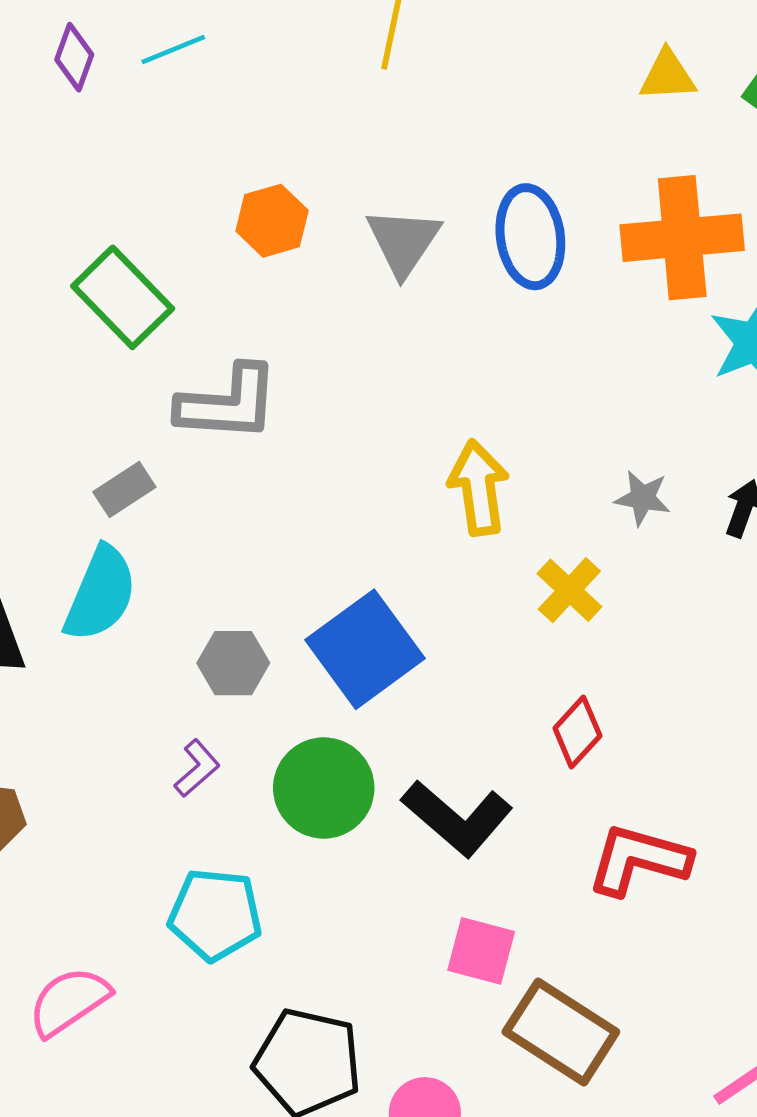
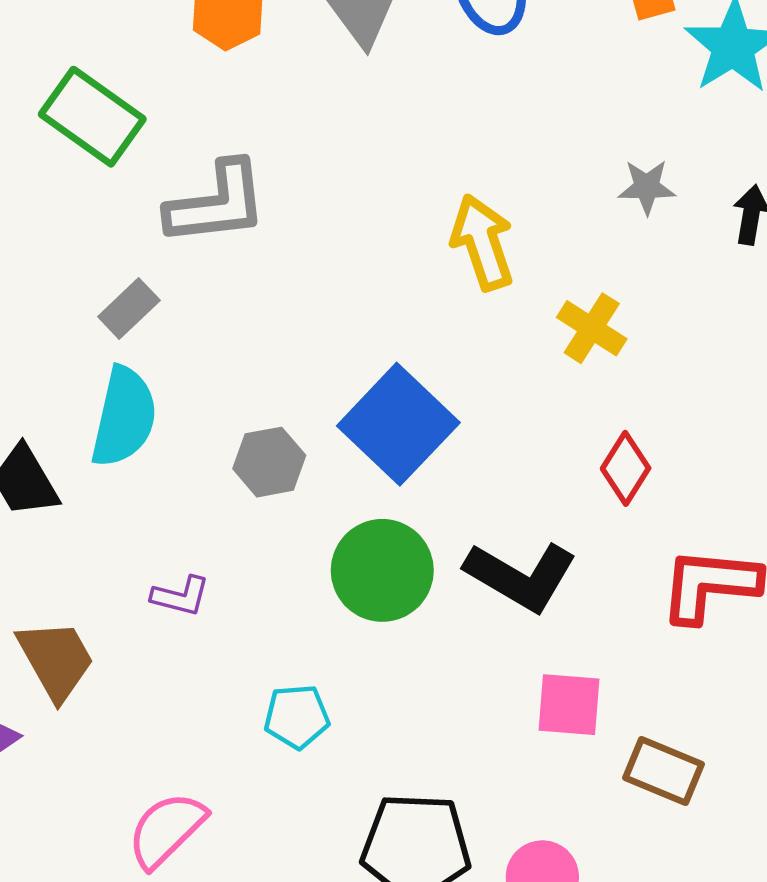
gray star: (643, 498) -> (647, 187), moved
purple L-shape: (197, 768) -> (181, 596), moved, turned 66
cyan pentagon: (215, 915) -> (297, 717), size x0.7
brown rectangle: (561, 1032) -> (663, 771), size x0.7

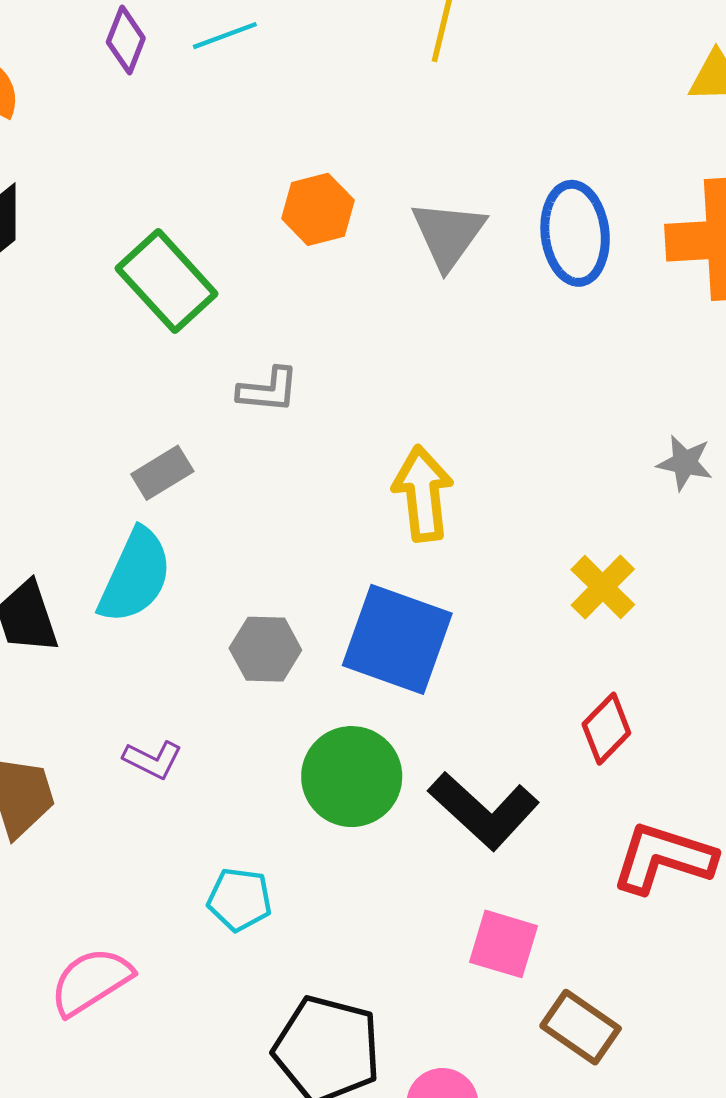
gray L-shape: (217, 203) -> (268, 390), size x0.6
yellow arrow: (482, 242) -> (423, 494), moved
blue square: (398, 424) -> (397, 639), turned -36

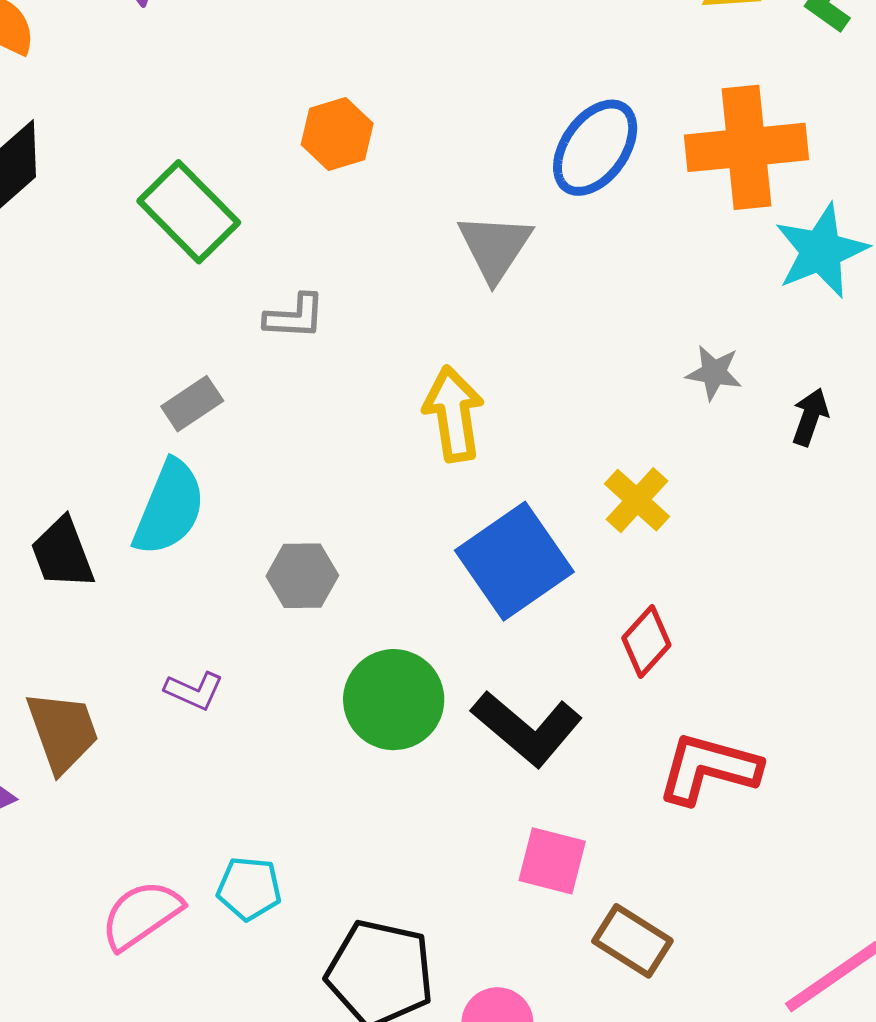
blue ellipse: (575, 233) -> (595, 148), turned 44
gray triangle: (448, 234) -> (495, 247), moved
blue square: (397, 639) -> (514, 561), moved, turned 38
cyan pentagon: (239, 899) -> (249, 888), moved

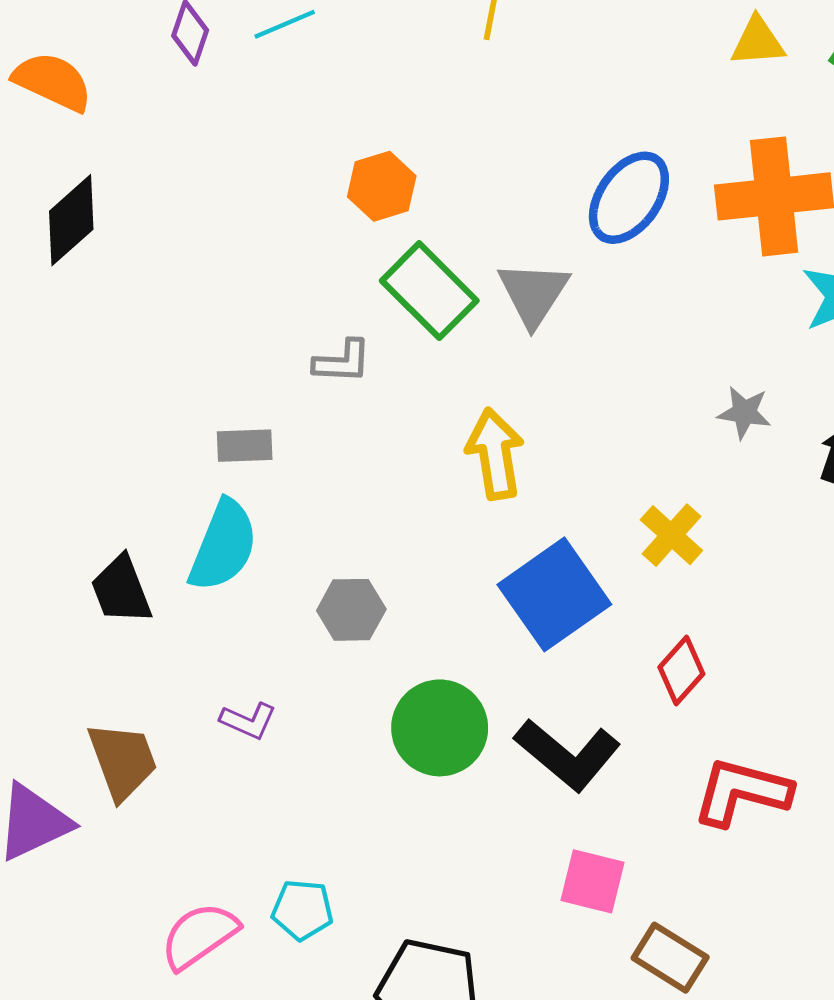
green rectangle: (189, 212) -> (429, 291), moved
gray rectangle: (192, 404) -> (245, 446), turned 32

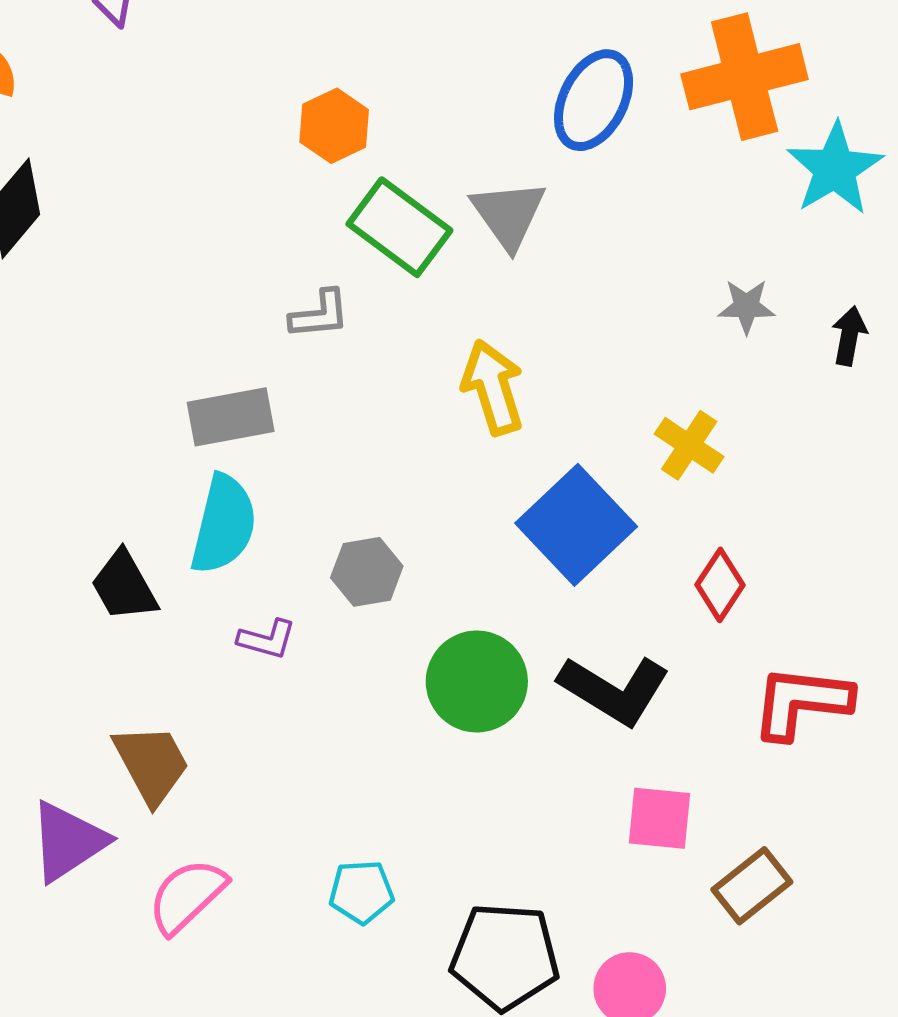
gray rectangle: (245, 446) -> (231, 417), size x1.4
purple L-shape: (248, 721) -> (267, 639), moved
pink semicircle: (199, 936) -> (187, 896), moved
brown rectangle: (670, 958) -> (752, 886), turned -62

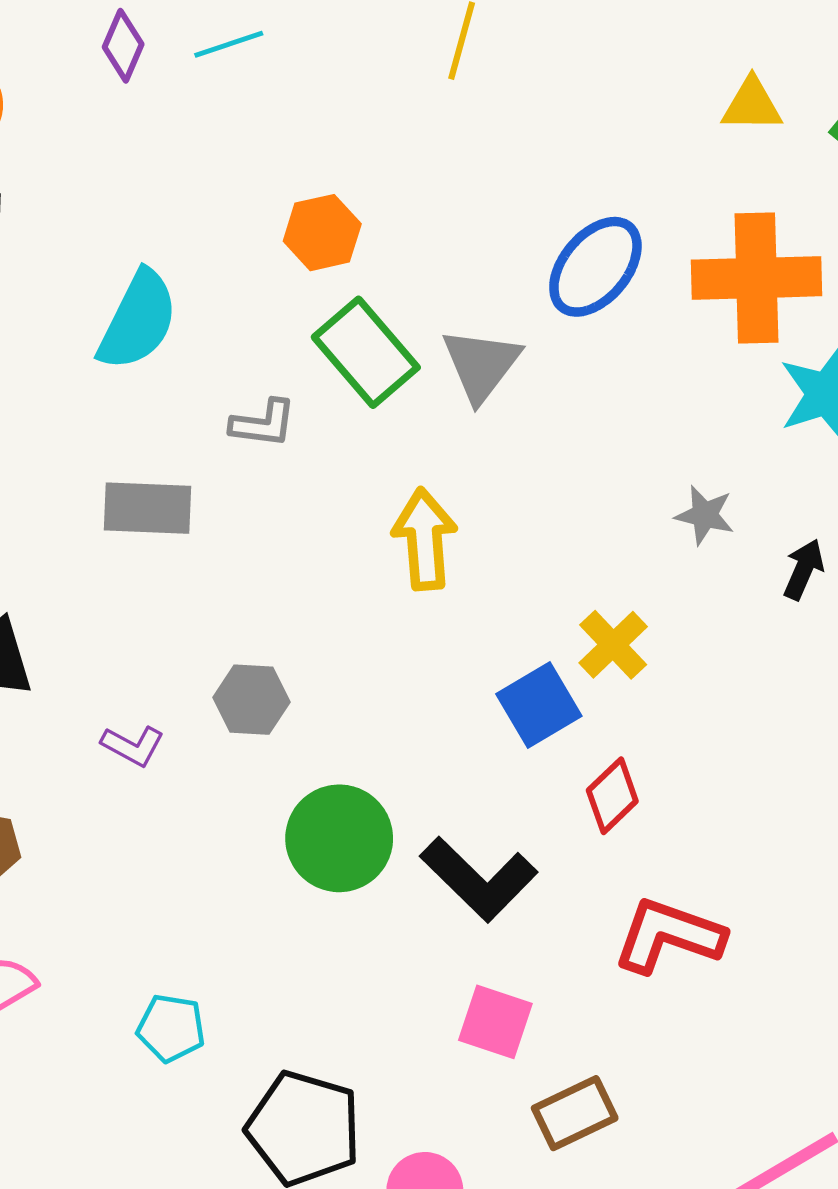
cyan semicircle: (224, 524) -> (138, 320), moved
blue square: (576, 525) -> (539, 705), moved, size x0.7

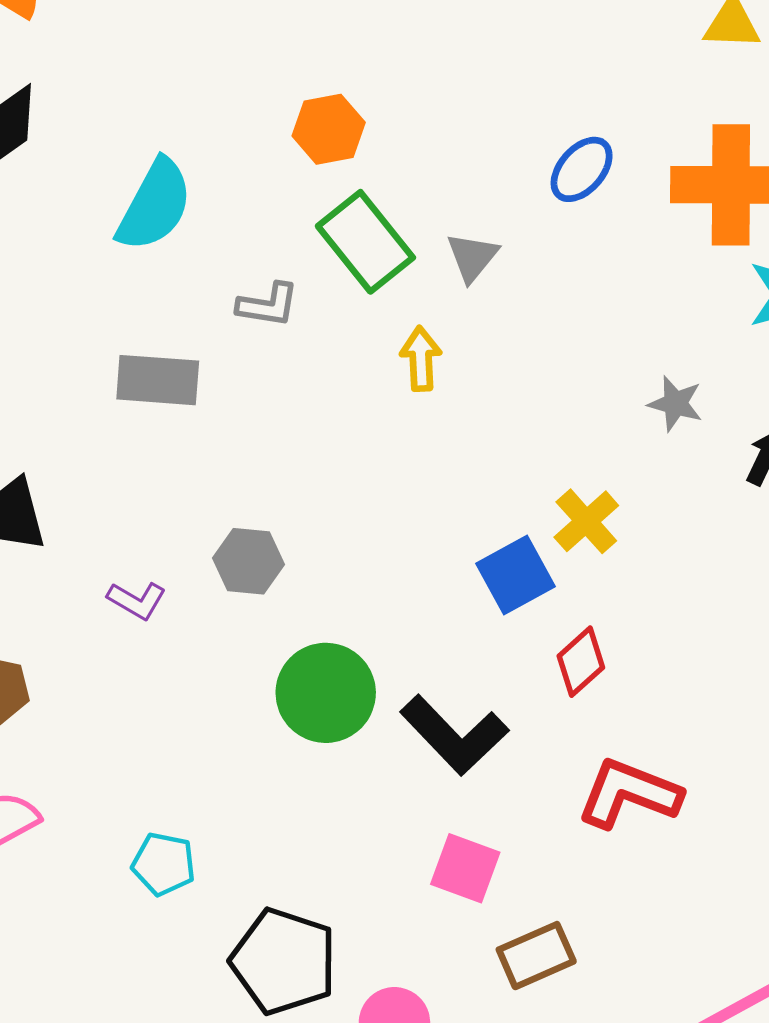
blue ellipse: (595, 267) -> (582, 169), size x0.7
gray triangle: (481, 365) -> (472, 257), size x0.7
yellow arrow: (425, 539) -> (421, 359), moved, size x0.7

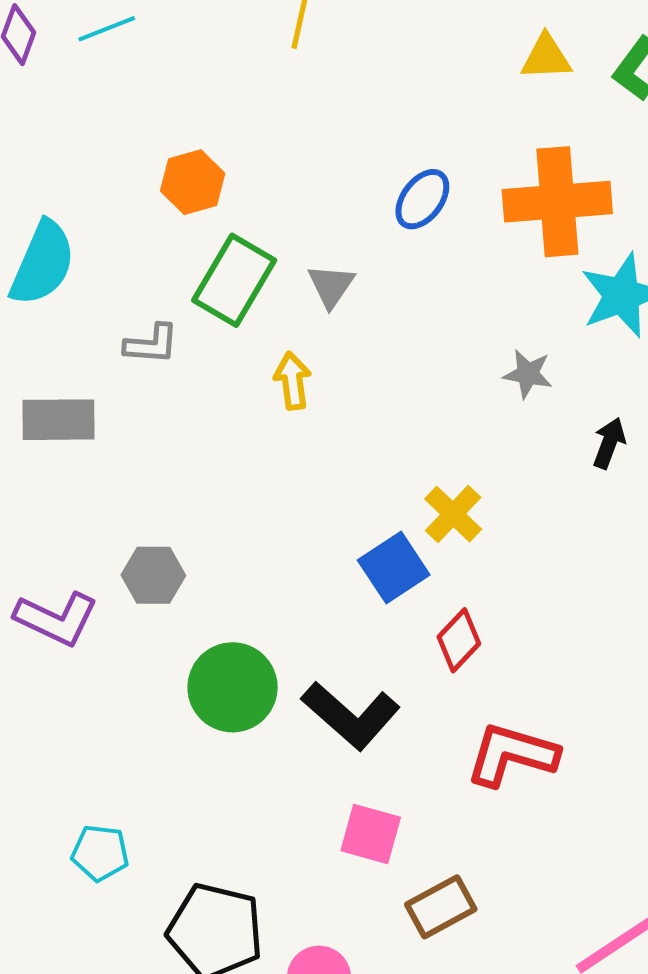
green rectangle: (365, 242) -> (234, 280), turned 74
gray star: (675, 404) -> (528, 374), moved
purple L-shape: (137, 600) -> (56, 619), size x1.6

